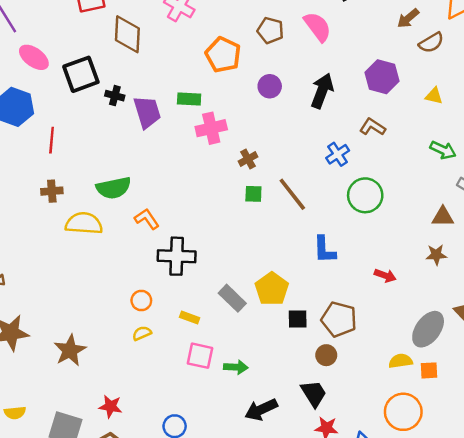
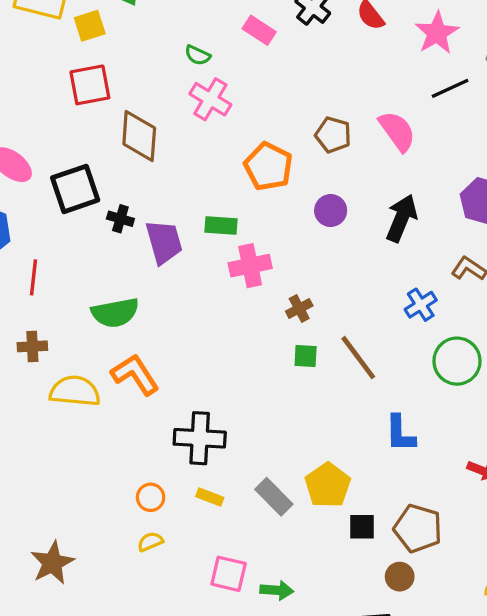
green semicircle: (114, 188) -> (115, 313), moved
orange L-shape: (147, 219) -> (135, 374), moved, size x1.4
yellow rectangle: (190, 317) -> (210, 497), moved

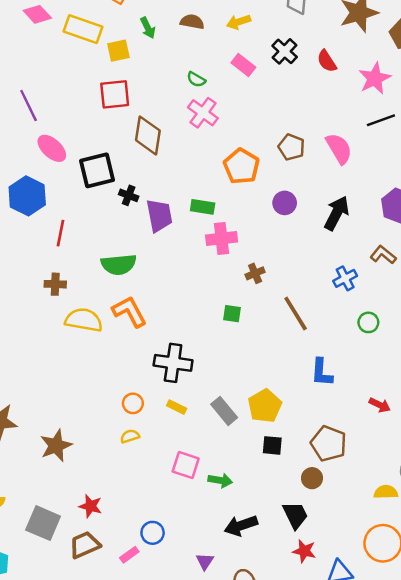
green square: (306, 356) -> (232, 314), moved
green circle: (457, 361) -> (368, 322), size x0.6
black square: (362, 527) -> (272, 445), moved

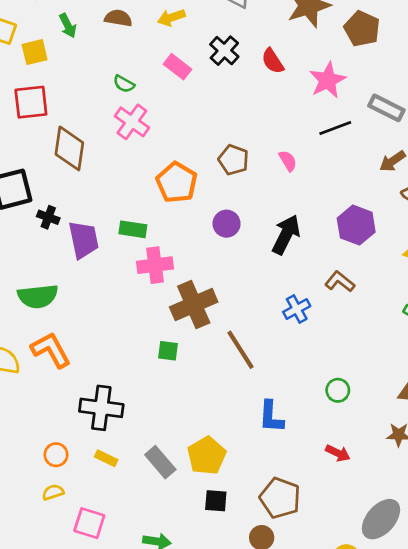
pink semicircle: (339, 149) -> (288, 161), size x0.6
brown cross: (255, 273) -> (194, 304), size x2.0
green circle: (368, 322) -> (338, 390), moved
pink square: (186, 465) -> (89, 523), moved

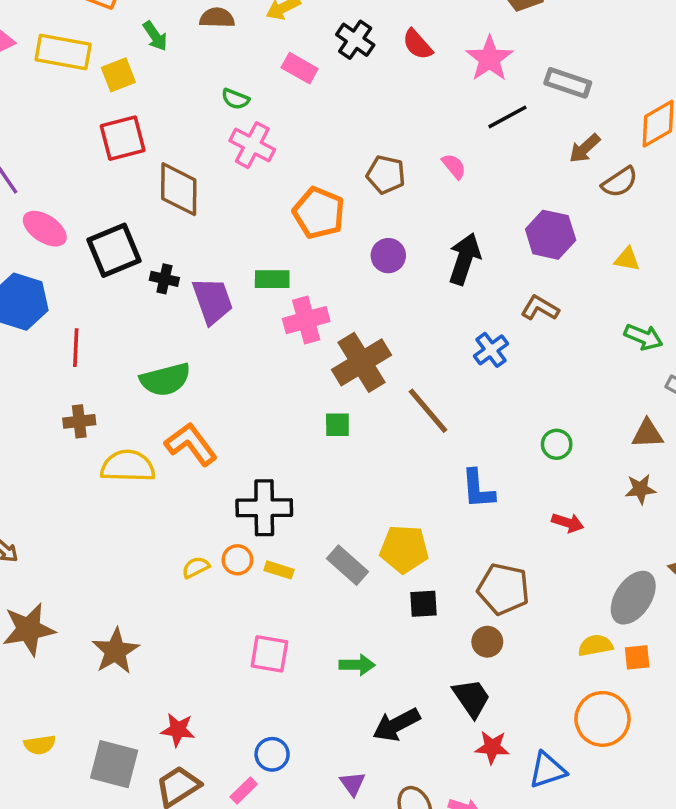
orange circle: (56, 455) -> (237, 560), moved
yellow pentagon: (207, 456) -> (404, 549), turned -30
yellow semicircle: (53, 492) -> (196, 567), moved

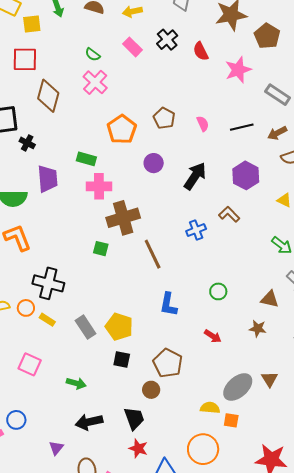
black line: (507, 117) -> (242, 127), moved
purple trapezoid: (212, 301) -> (48, 179), moved

